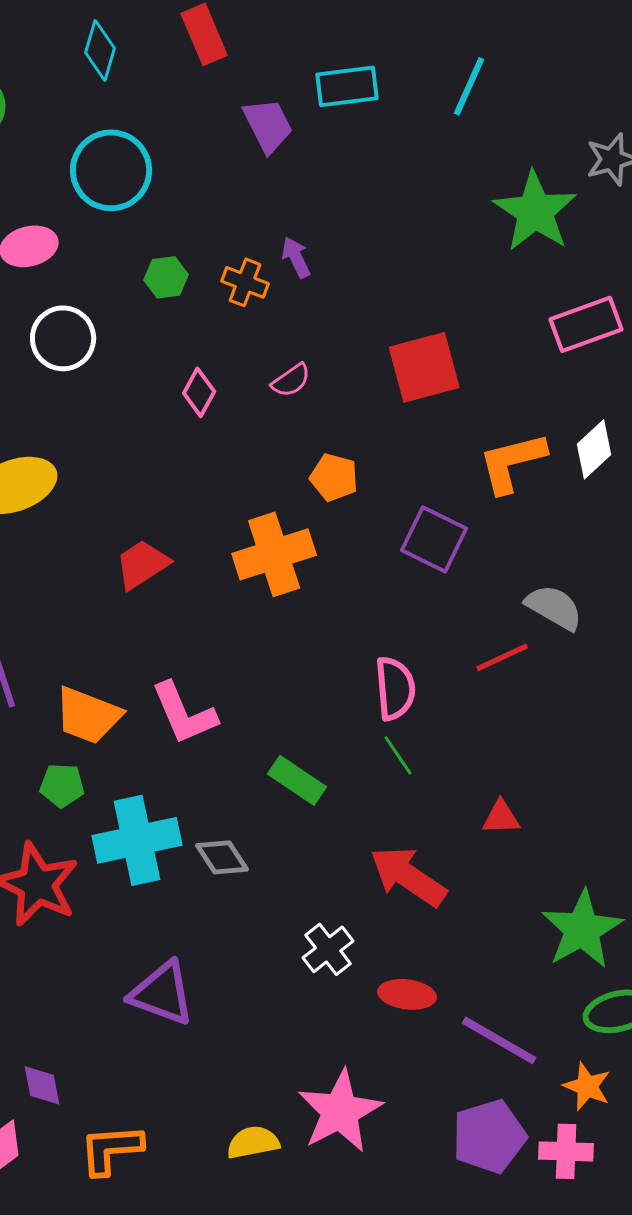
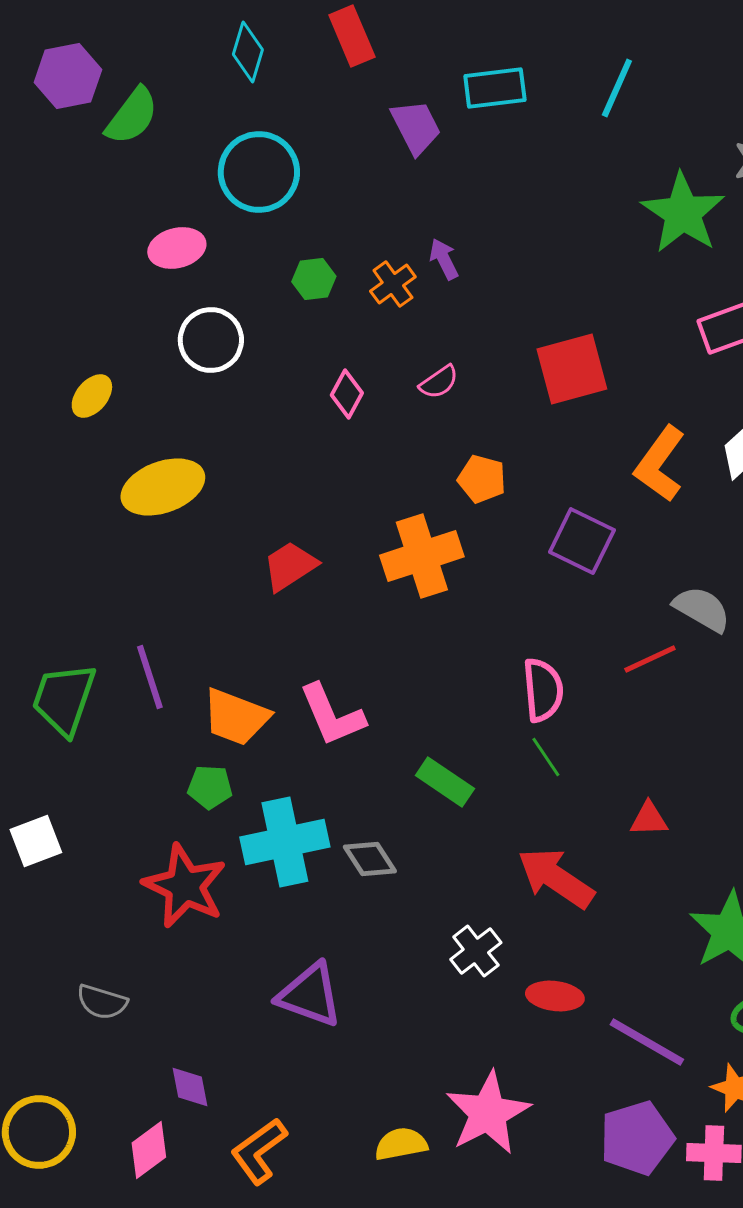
orange cross: (245, 282) -> (393, 284), turned 33
orange L-shape: (512, 462) -> (660, 464), turned -40
orange L-shape: (111, 1149) -> (259, 1151), turned -32

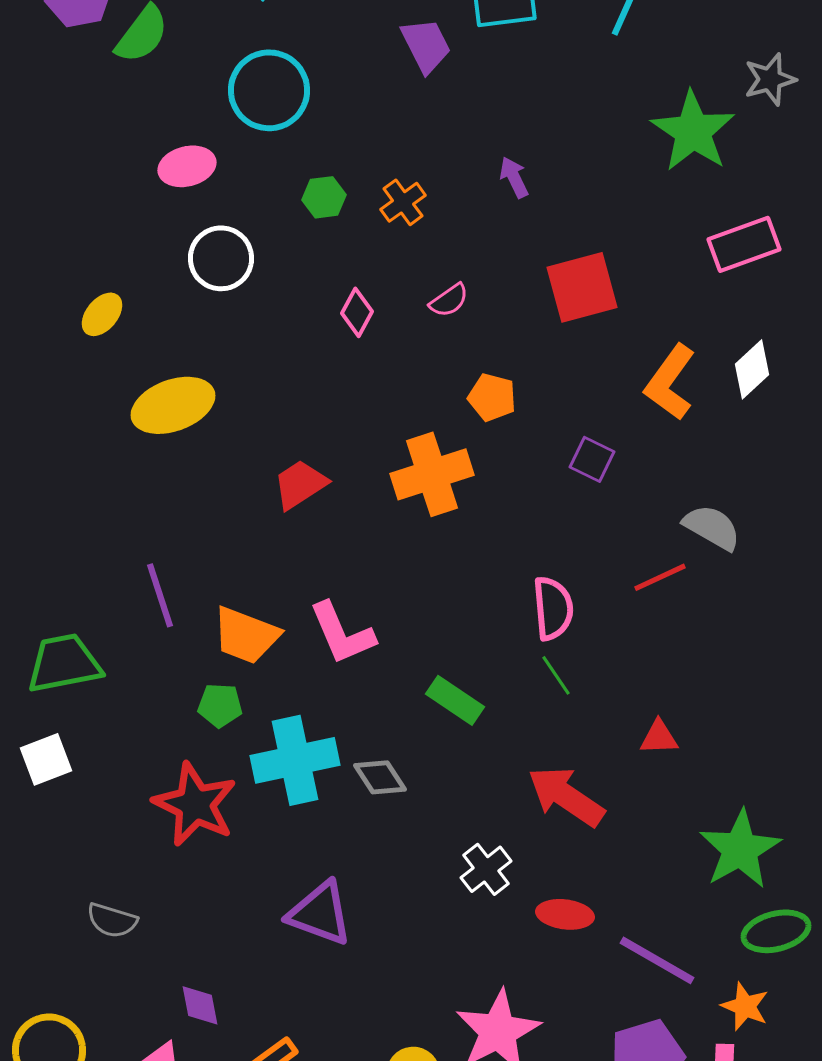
purple arrow: (444, 259) -> (514, 177), moved
purple square: (582, 541) -> (592, 459), size x0.7
green trapezoid: (64, 699) -> (64, 663), moved, turned 60

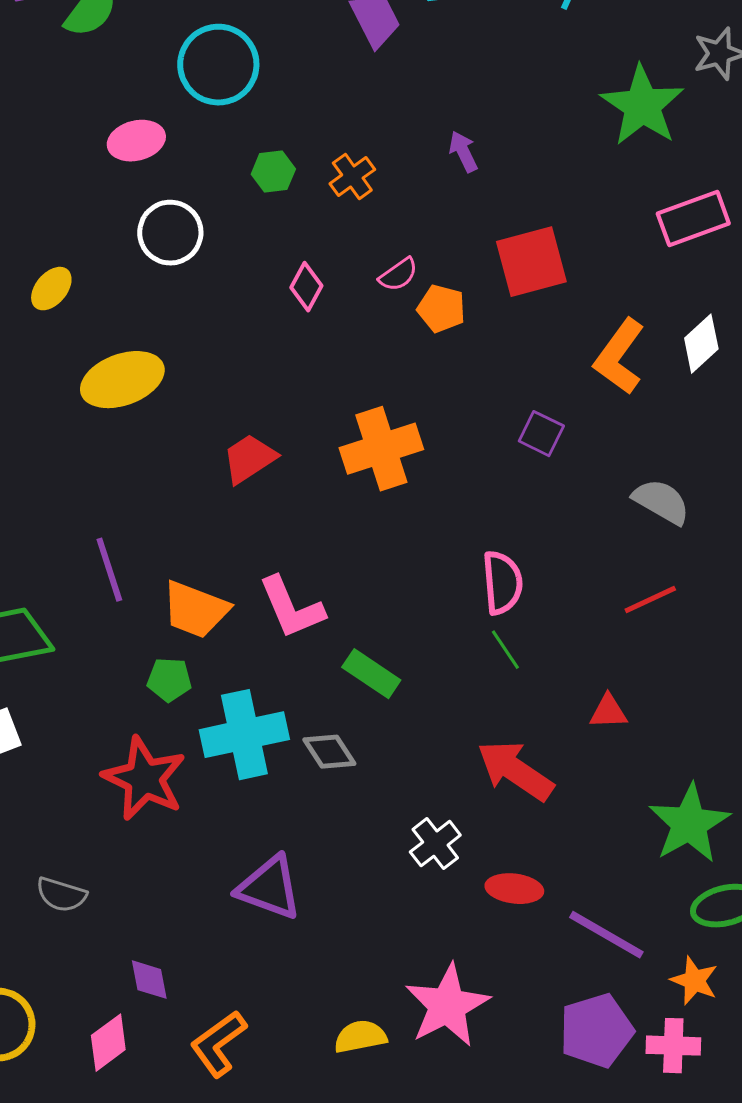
orange pentagon: (492, 397) -> (441, 309), moved
red line: (660, 577) -> (650, 600), moved
green rectangle: (455, 700) -> (371, 674), moved

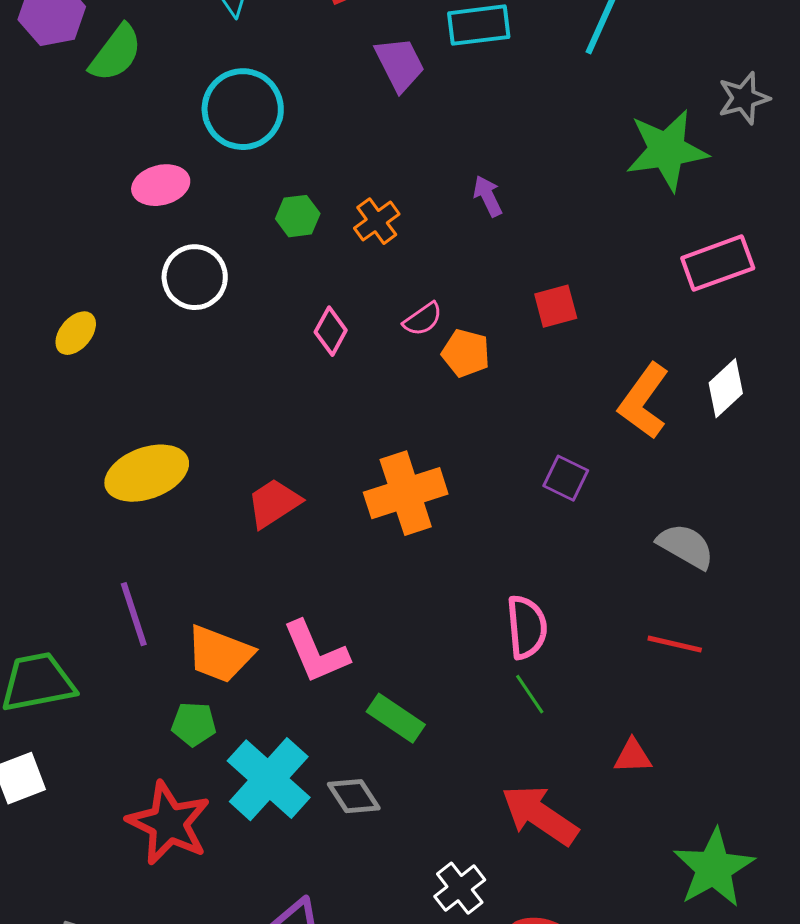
green star: (642, 106) -> (667, 150), turned 30
red square: (531, 262) -> (556, 306), size x0.6
yellow ellipse: (122, 380) -> (147, 473), moved
red line: (650, 600) -> (675, 644), turned 38
cyan cross: (244, 735) -> (269, 779), turned -36

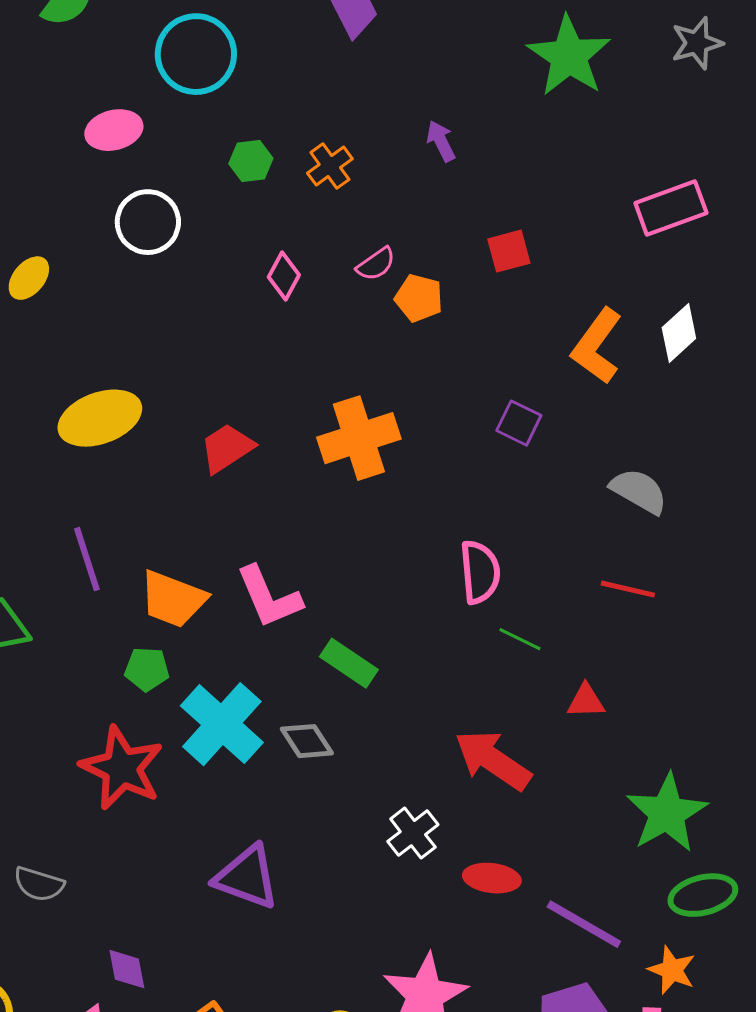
green star: (667, 150) -> (569, 56), moved, turned -30
green line: (530, 694) -> (520, 639), moved, turned -30

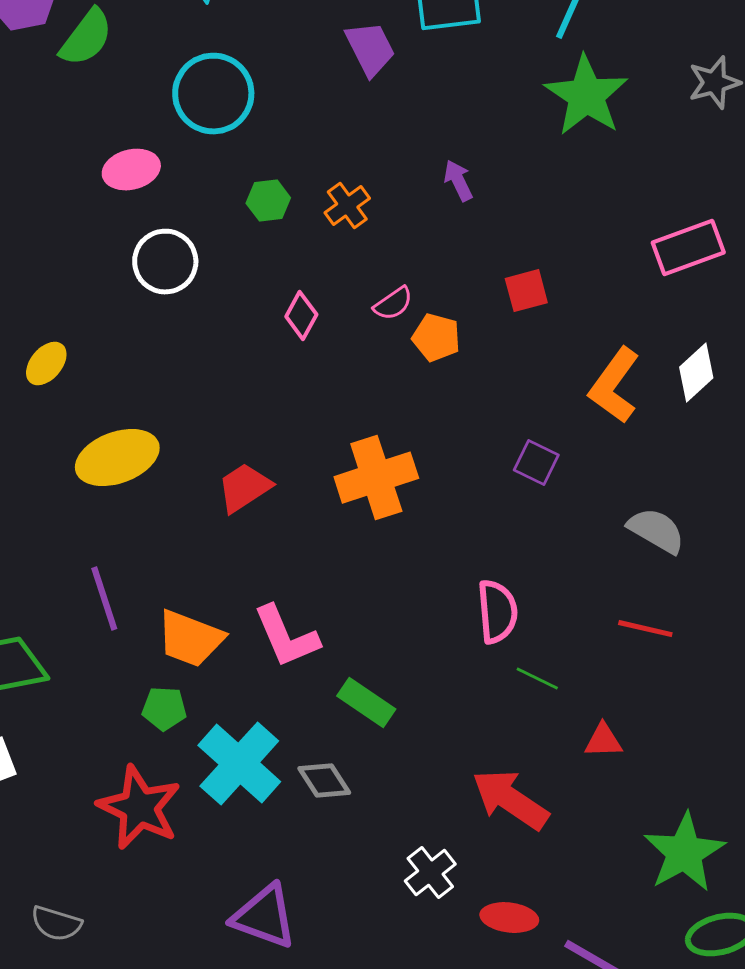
yellow ellipse: (29, 278) -> (46, 364), moved

